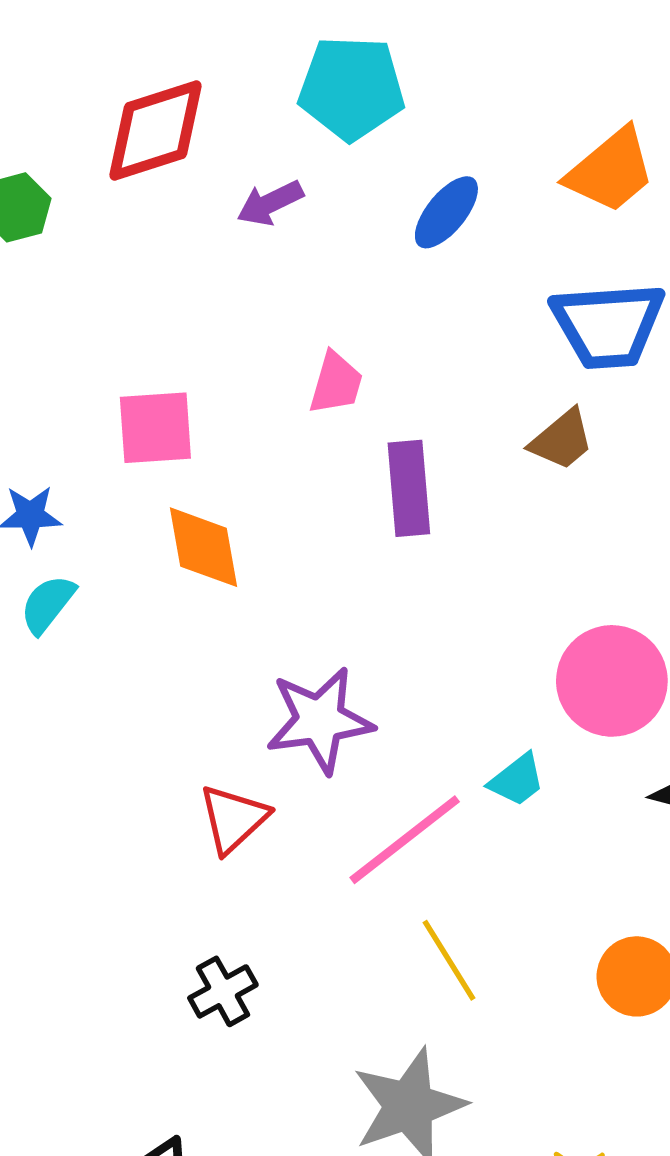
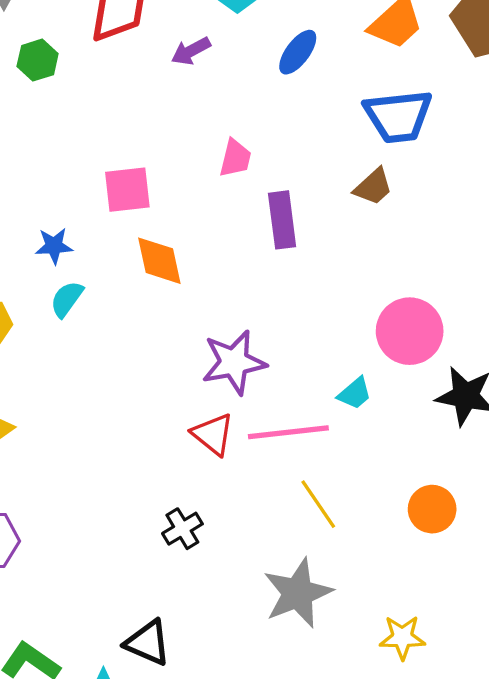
red triangle: (233, 819) -> (213, 434), moved, turned -36
pink line: (405, 840) -> (288, 432), turned 34

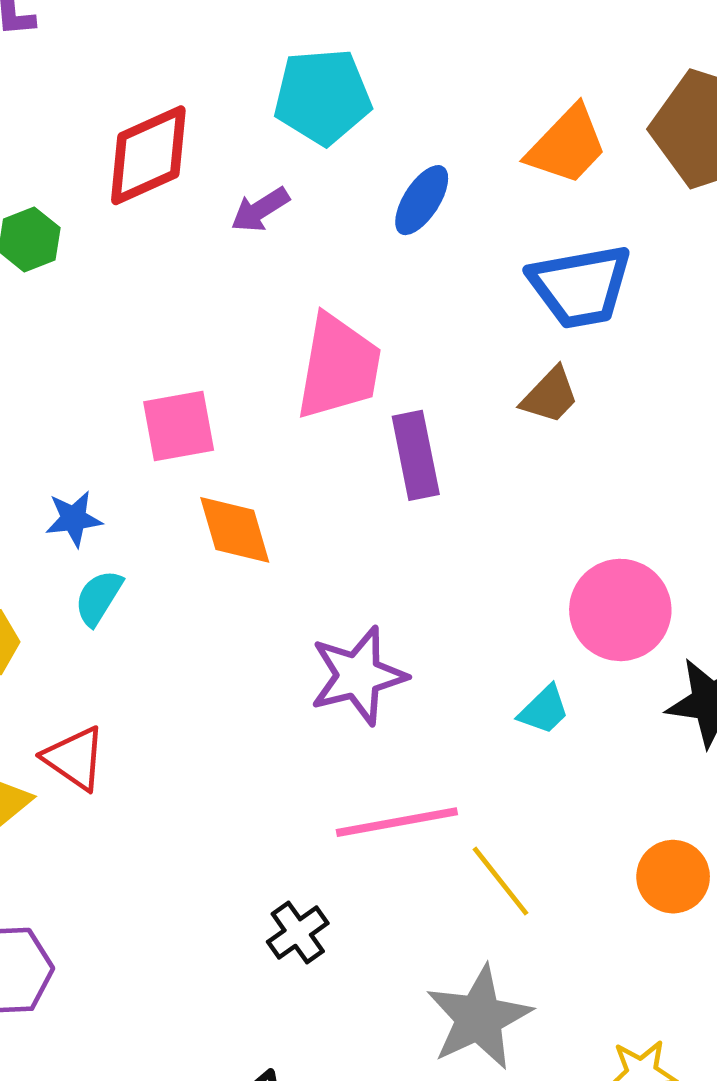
pink trapezoid: (235, 158) -> (338, 367), size x1.8
pink line: (288, 432) -> (397, 822), moved
red triangle: (213, 434) -> (75, 758), moved

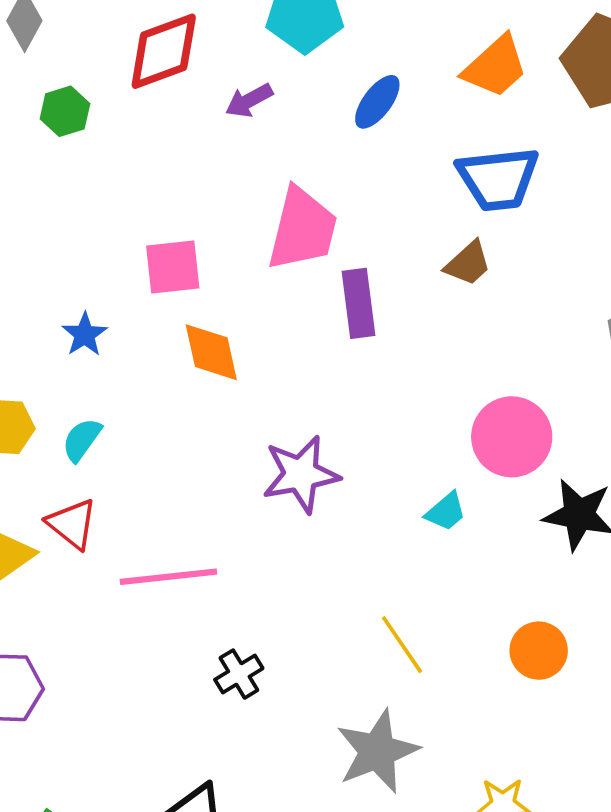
blue star: (74, 519) -> (85, 334), turned -30
cyan semicircle: (99, 598) -> (82, 440), moved
pink line: (397, 822) -> (168, 577), moved

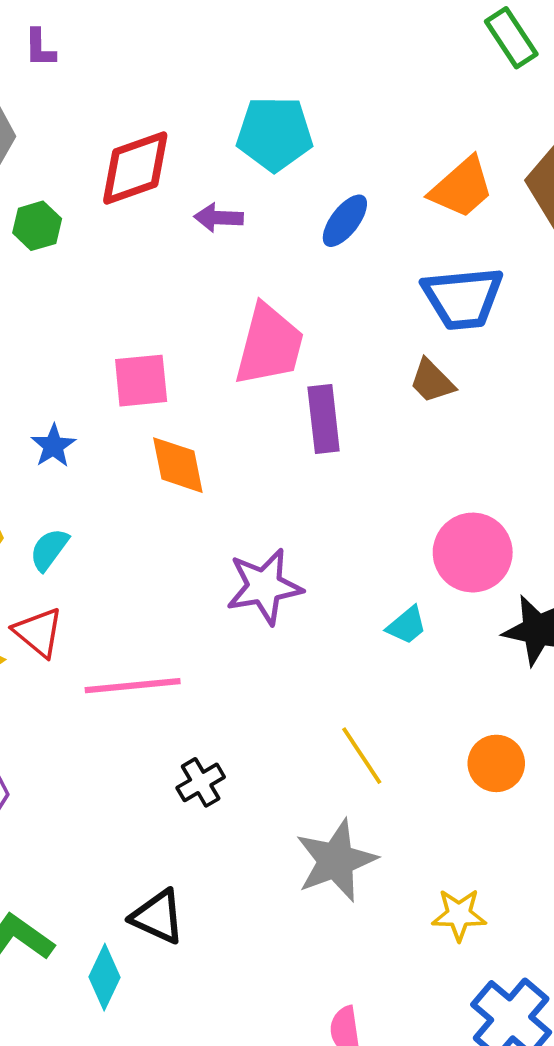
purple arrow: (249, 100) -> (219, 218), turned 30
brown trapezoid: (468, 263) -> (432, 381), turned 87

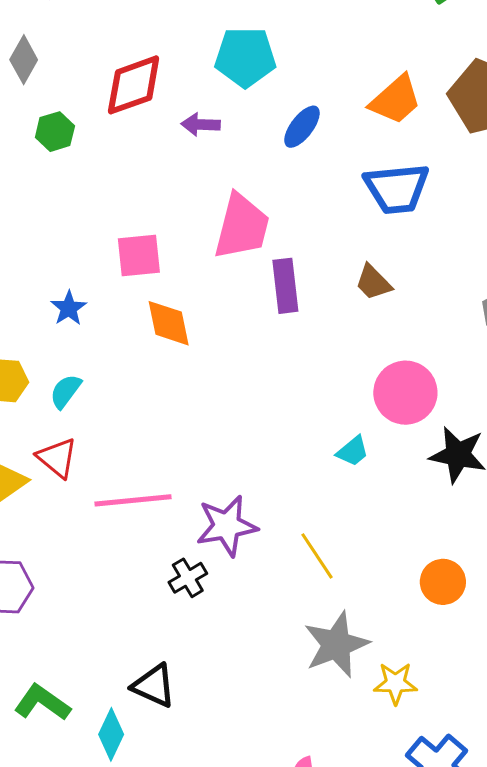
brown trapezoid: (432, 381) -> (373, 282), moved
purple star: (264, 587) -> (227, 526), moved
orange circle: (496, 763) -> (443, 582), moved
gray star: (336, 861) -> (336, 645), moved

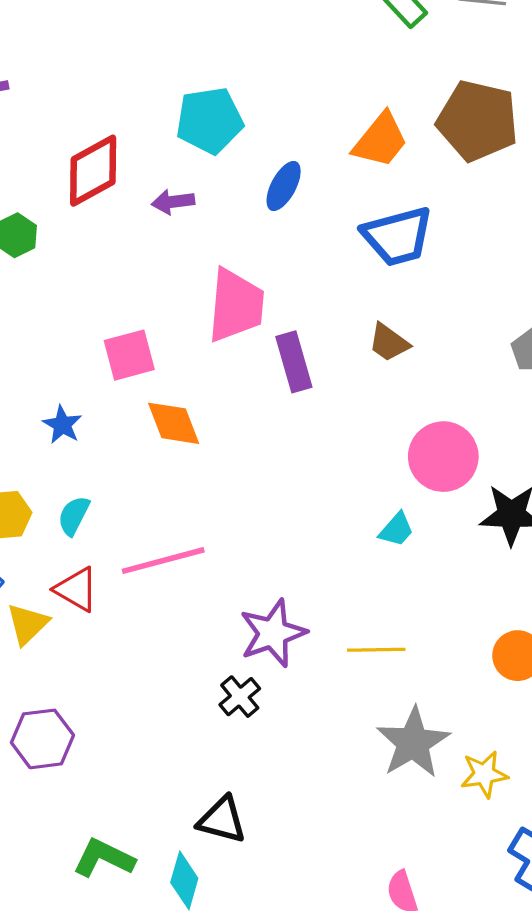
pink line: (133, 500) -> (163, 561), moved
yellow line: (317, 556) -> (376, 650), turned -48

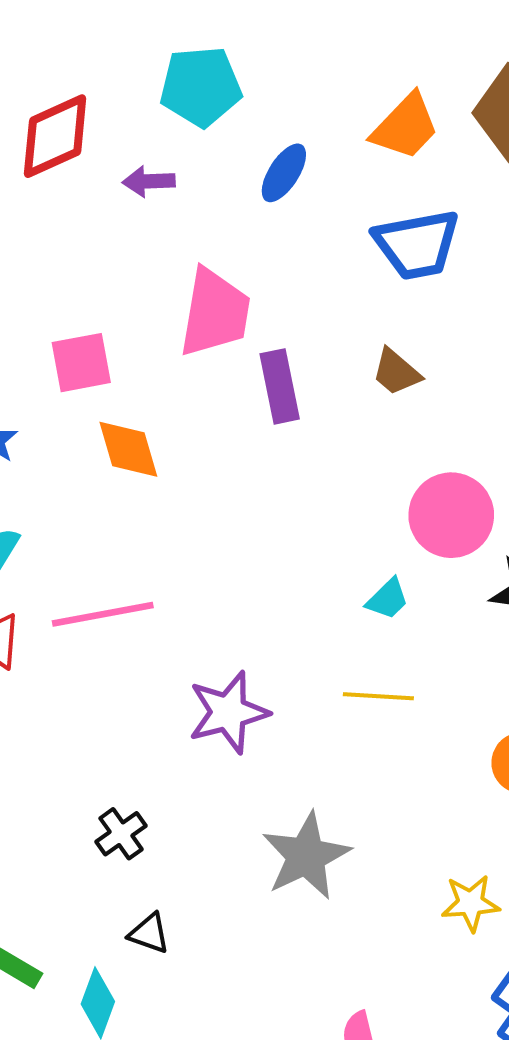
yellow line: (376, 650) -> (378, 696), moved
black cross: (240, 697) -> (121, 834), moved
gray star: (413, 743) -> (306, 856), moved
black triangle: (222, 820) -> (149, 933), size x0.7

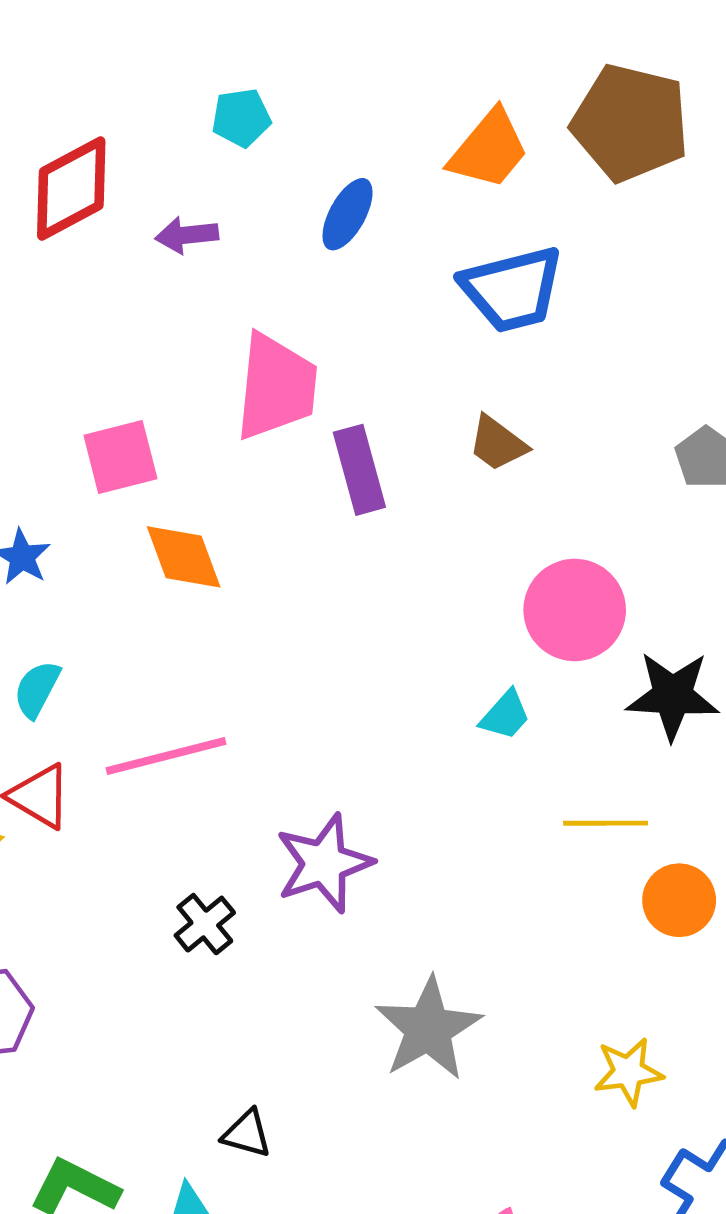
cyan pentagon: (201, 87) -> (241, 118), size x0.6
yellow line: (378, 696) -> (606, 823), moved
black cross: (121, 834) -> (205, 924), moved

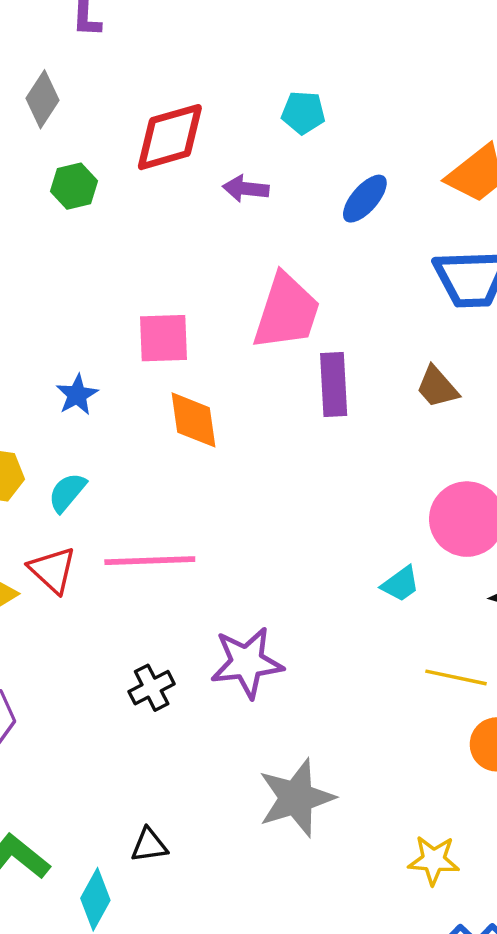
black triangle: (247, 1134) -> (149, 845), turned -36

